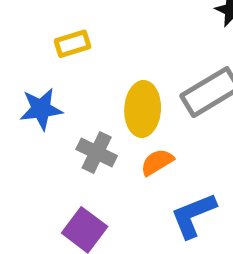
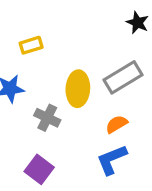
orange semicircle: (157, 162) -> (117, 124), moved

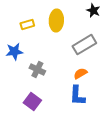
yellow ellipse: (78, 89) -> (56, 21), moved
blue L-shape: (112, 160) -> (77, 96), turned -65

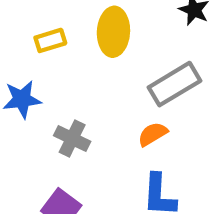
orange semicircle: (80, 74) -> (153, 134), moved

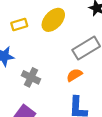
yellow ellipse: (113, 32) -> (53, 20), turned 40

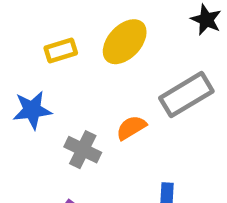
orange semicircle: (74, 75) -> (131, 128), moved

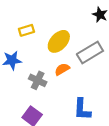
yellow ellipse: (125, 42) -> (59, 41), moved

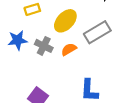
gray cross: (38, 80) -> (44, 46), moved

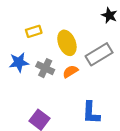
yellow ellipse: (65, 21) -> (67, 43), turned -65

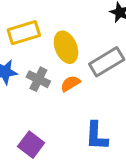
yellow rectangle: (34, 31) -> (24, 33), size x1.5

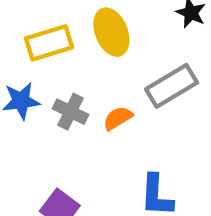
yellow ellipse: (66, 47) -> (111, 32), moved

